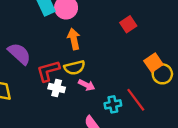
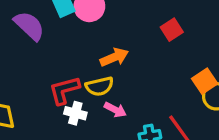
orange arrow: (74, 39) -> (114, 57), moved, turned 78
purple semicircle: (19, 54) -> (29, 26), moved

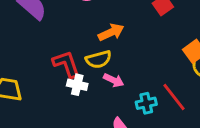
red L-shape: (64, 90) -> (66, 64), turned 88

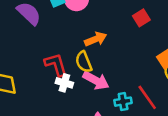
yellow semicircle: (98, 59) -> (84, 62), turned 80
pink arrow: (114, 80) -> (96, 80), size x1.5

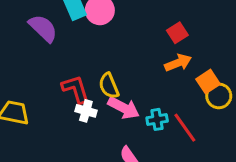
orange arrow: (96, 39) -> (178, 63), moved
cyan cross: (123, 102) -> (157, 119), moved

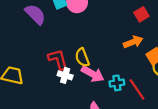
red square: (177, 33) -> (141, 14), moved

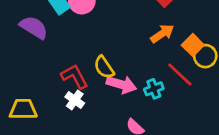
white cross: (65, 75) -> (75, 100), moved, turned 32
red line: (137, 89) -> (180, 74), moved

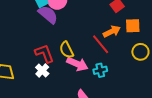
purple semicircle: (34, 27) -> (48, 15), moved
orange square: (193, 45) -> (133, 26), moved, turned 35
red line: (180, 74) -> (101, 44), moved

